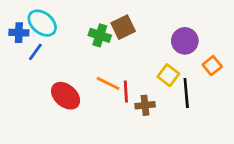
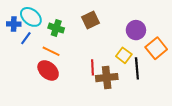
green cross: (100, 35) -> (56, 28), moved
orange square: (212, 66) -> (156, 48), size x1.5
orange line: (108, 83) -> (51, 51), moved
brown cross: (145, 105) -> (107, 78), size x1.5

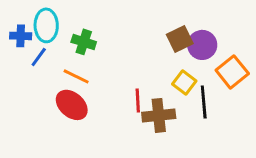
cyan ellipse: (31, 17) -> (46, 25), turned 50
brown square: (91, 20) -> (180, 39), moved

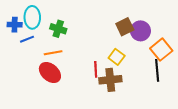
blue line: (39, 57) -> (27, 39), turned 32
orange line: (76, 76) -> (53, 53), turned -36
yellow square: (184, 82) -> (117, 57), moved
black line: (204, 102) -> (157, 70), moved

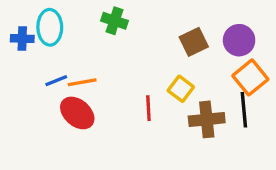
green cross: (58, 29) -> (114, 21), moved
purple circle: (140, 31) -> (239, 40), moved
blue line: (27, 39) -> (56, 81), moved
brown cross: (110, 80) -> (207, 119), moved

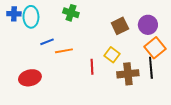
blue cross: (22, 39) -> (14, 14), moved
blue line: (56, 81) -> (47, 42), moved
orange line: (82, 82) -> (64, 51), moved
red ellipse: (77, 113) -> (30, 78), moved, turned -55

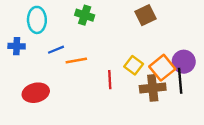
blue cross: (14, 14) -> (17, 46), moved
purple circle: (148, 25) -> (184, 62), moved
brown square: (120, 26) -> (146, 15), moved
orange square: (155, 48) -> (162, 68), moved

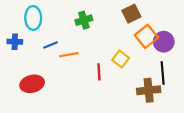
green cross: (85, 15) -> (84, 20), moved, turned -35
purple circle: (184, 62) -> (164, 42), moved
orange square: (162, 68) -> (146, 36), moved
brown cross: (153, 88) -> (149, 90), moved

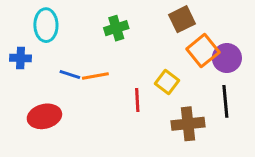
blue line: (50, 45) -> (70, 74), moved, turned 40
brown cross: (149, 90) -> (188, 124), moved

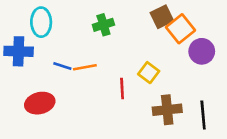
orange square: (203, 51) -> (180, 29), moved
blue cross: (21, 58) -> (19, 51), size x1.5
black line: (225, 101) -> (203, 115), moved

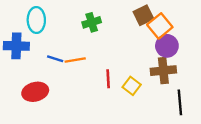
purple circle: (202, 51) -> (167, 46), moved
yellow square: (149, 73) -> (132, 86), moved
brown cross: (167, 110) -> (163, 71), moved

